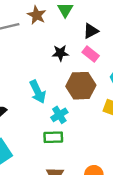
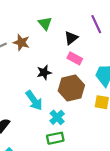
brown star: (37, 15) -> (21, 42), moved
black star: (60, 53) -> (44, 72), moved

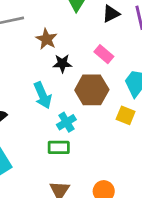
black triangle: (71, 38) -> (111, 14), moved
brown star: (21, 42) -> (46, 39), moved

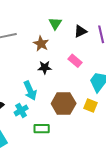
brown star: (46, 39) -> (41, 44), moved
brown hexagon: (92, 90) -> (64, 104), moved
cyan cross: (66, 122) -> (21, 110), moved

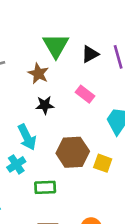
green triangle: (55, 23) -> (56, 46), size x1.5
yellow square: (91, 106) -> (103, 163), moved

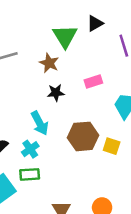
black triangle: (90, 54) -> (95, 23), moved
pink rectangle: (85, 94) -> (93, 81), turned -54
green rectangle: (45, 187) -> (30, 174), moved

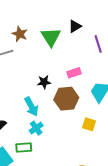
brown star: (49, 63) -> (20, 34), moved
brown hexagon: (83, 136) -> (66, 99), moved
cyan cross: (30, 149) -> (36, 128), moved

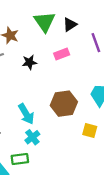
green triangle: (51, 37) -> (45, 22), moved
pink rectangle: (74, 73) -> (62, 54), moved
black star: (44, 82) -> (29, 62), moved

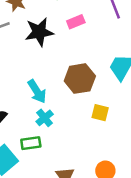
black star: (29, 62) -> (39, 32), size x1.6
yellow square: (90, 131) -> (100, 113), moved

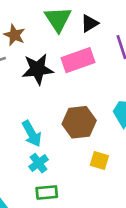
pink rectangle: (76, 22) -> (78, 60), size x1.6
green rectangle: (31, 143) -> (47, 192), moved

